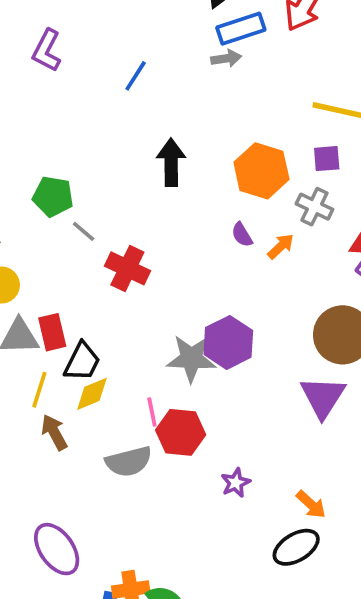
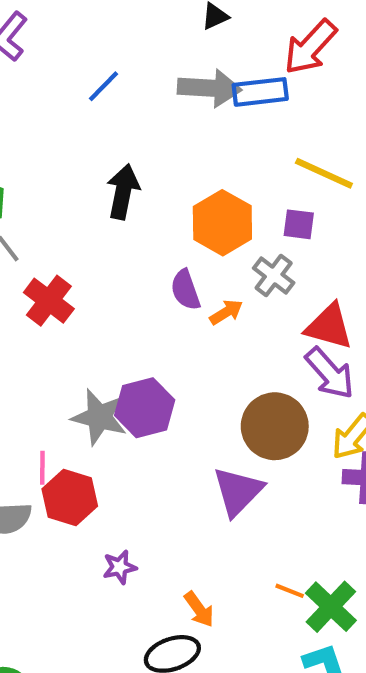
blue rectangle: (241, 29) -> (260, 92), moved
gray arrow: (226, 58) -> (210, 88), size x1.8
purple semicircle: (242, 235) -> (185, 290), size x1.4

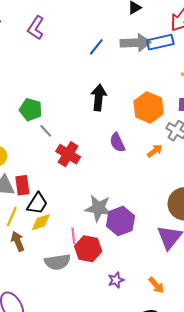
blue line: (104, 86) -> (96, 47), moved
purple semicircle: (185, 290) -> (117, 142), moved
purple hexagon: (145, 408) -> (120, 221), moved
orange arrow: (199, 609) -> (156, 285), moved

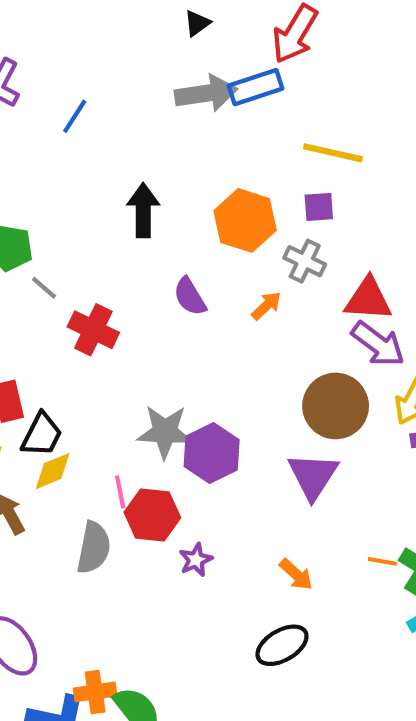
blue line: (96, 47) -> (75, 116), moved
gray semicircle: (57, 262) -> (94, 548), turned -65
purple star: (116, 280) -> (196, 560), moved

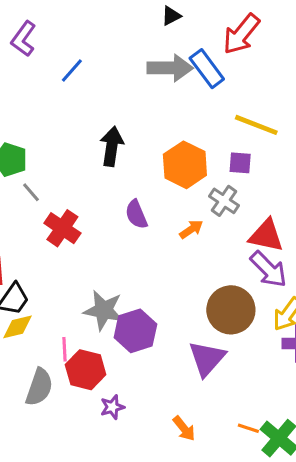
blue rectangle: (255, 87) -> (207, 69), turned 63

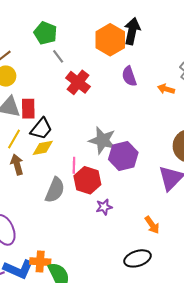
black arrow: (112, 146) -> (132, 31), moved
orange hexagon: (185, 165) -> (110, 40), moved
orange arrow: (191, 229) -> (166, 89), turned -133

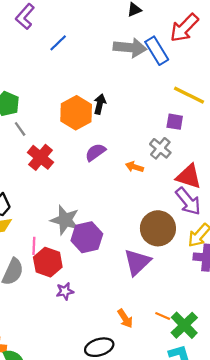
black arrow: (132, 31) -> (100, 104), size x0.7
purple semicircle: (129, 76) -> (95, 152), turned 72
orange arrow: (152, 225) -> (125, 318), moved

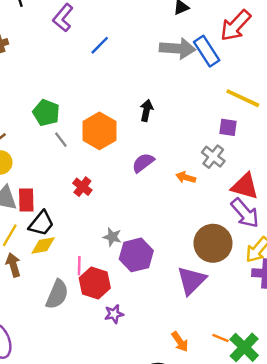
orange hexagon: (76, 113) -> (99, 131), moved
red cross: (41, 157) -> (82, 187), moved, size x0.7
gray star: (65, 220) -> (112, 237), size x0.6

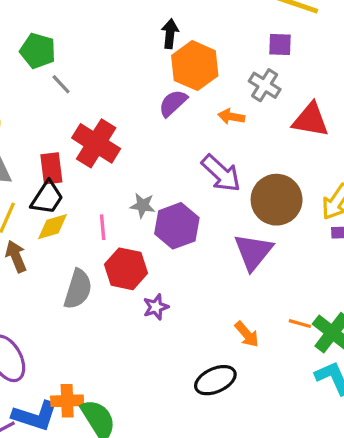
orange hexagon: (99, 131) -> (195, 66), moved
red cross: (82, 187) -> (96, 143), size x1.8
red rectangle: (26, 200) -> (51, 168), moved
purple arrow: (245, 213) -> (221, 173), moved
pink line: (79, 266) -> (103, 227), moved

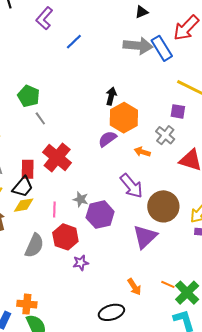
orange cross: (67, 401) -> (27, 304), moved

